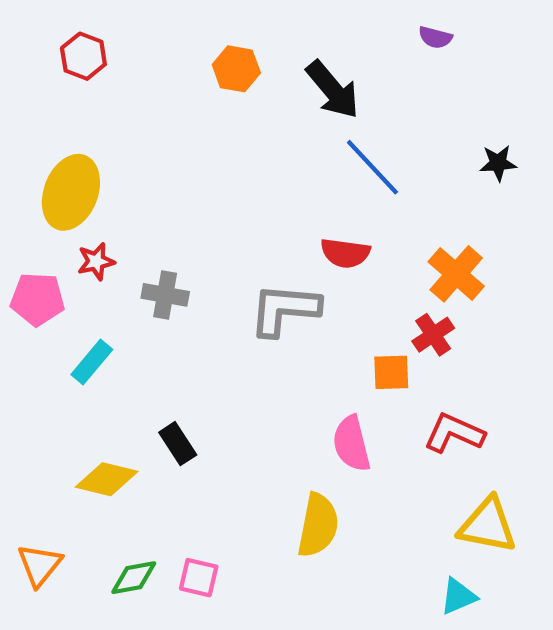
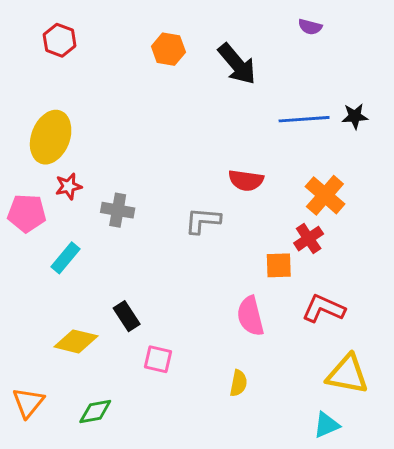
blue line: (372, 167) -> (304, 119), moved, turned -51
gray L-shape: (284, 310) -> (203, 221), size x0.7
yellow semicircle: (318, 525) -> (238, 383), moved, size x0.6
pink square: (199, 578) -> (158, 359), moved

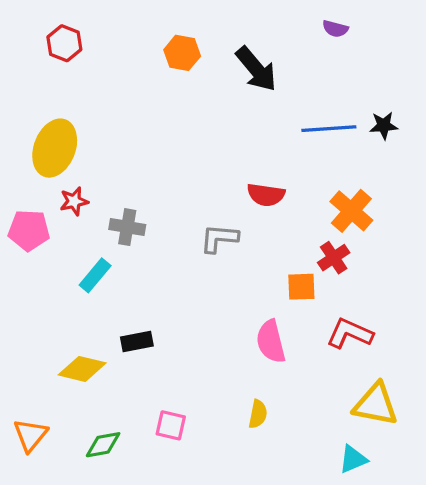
cyan rectangle: (66, 258) -> (95, 275), moved
black rectangle: (127, 316) -> (137, 342), turned -68
pink square: (158, 359) -> (171, 425), moved

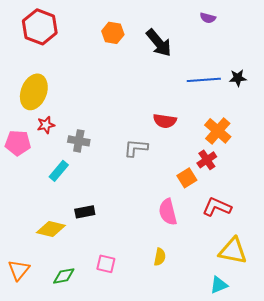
red hexagon: (64, 43) -> (40, 27), size x1.6
orange square: (301, 287) -> (187, 178), turned -30

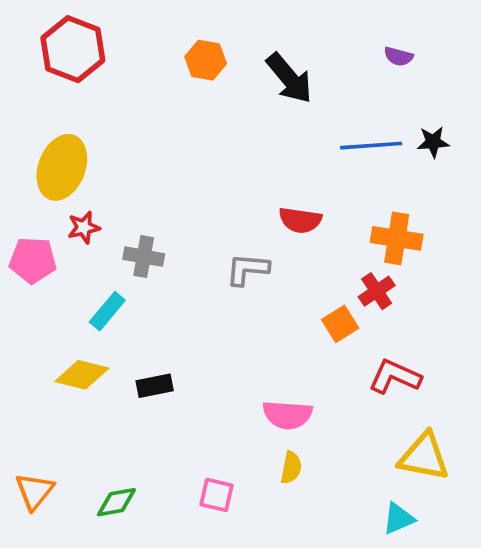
purple semicircle: (208, 18) -> (398, 56), moved
orange cross: (218, 131) -> (397, 238), turned -32
pink semicircle: (168, 212) -> (287, 415), moved, turned -72
yellow diamond: (51, 229) -> (82, 375), moved
pink square: (106, 264) -> (217, 495), moved

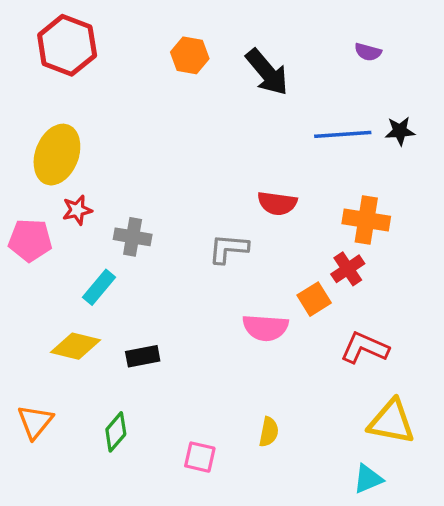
pink semicircle: (287, 415) -> (265, 328), moved
orange triangle: (35, 491) -> (35, 422), moved
green diamond: (116, 502) -> (116, 432), moved, turned -39

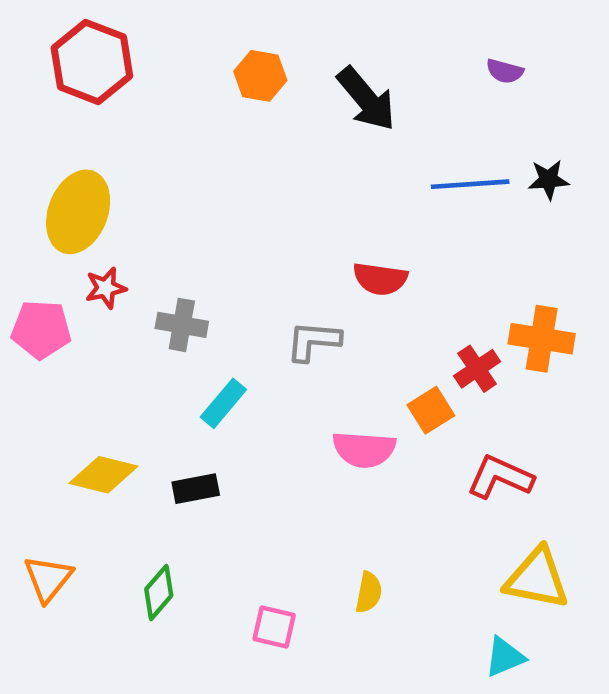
orange cross: (366, 220) -> (542, 339), moved
cyan rectangle: (99, 287) -> (223, 403), moved

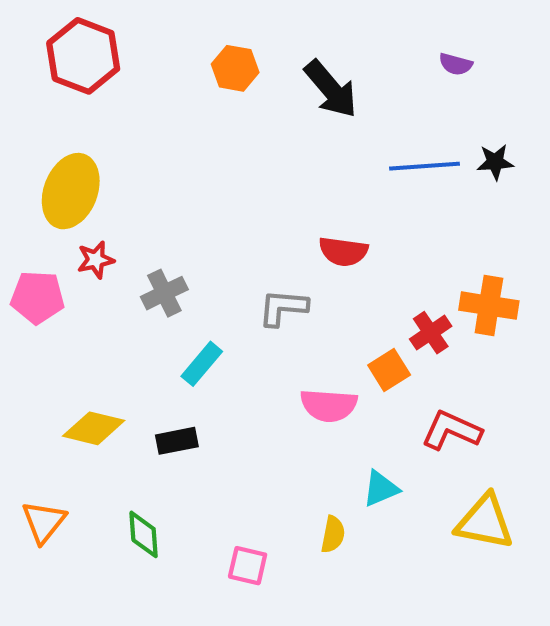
gray cross: (182, 325) -> (164, 293), turned -36
green diamond: (159, 592) -> (144, 534), turned -45
cyan triangle: (505, 657) -> (381, 489), moved

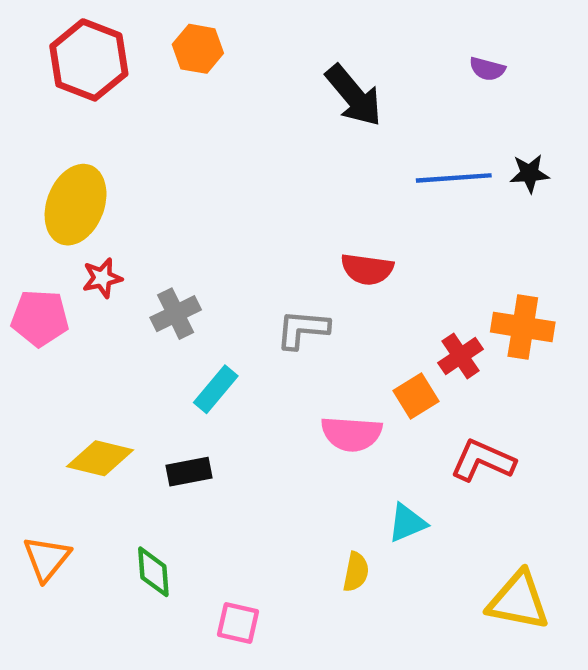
orange hexagon: (235, 68) -> (198, 49), moved
yellow triangle: (485, 522) -> (518, 601), moved
pink square: (248, 566) -> (238, 623), moved

